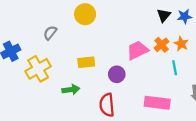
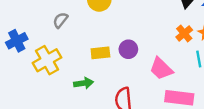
pink trapezoid: (138, 50) -> (161, 69), moved, turned -110
purple circle: (117, 74) -> (128, 49), moved

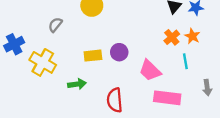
yellow cross: (47, 60) -> (43, 62), turned -30

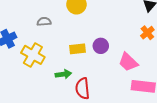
gray semicircle: (55, 25) -> (44, 22), turned 48
red semicircle: (115, 100) -> (83, 88), moved

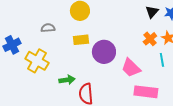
purple circle: (101, 46) -> (104, 52), size x1.5
yellow rectangle: (77, 49) -> (81, 40), moved

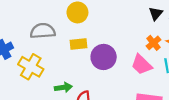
gray semicircle: (48, 28) -> (43, 31), size x1.6
pink trapezoid: (131, 68) -> (142, 65), moved

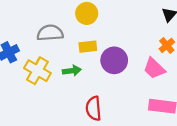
green arrow: (63, 87) -> (72, 71), moved

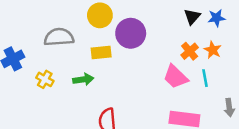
purple circle: (114, 60) -> (131, 33), moved
yellow cross: (37, 71) -> (45, 79), size x0.6

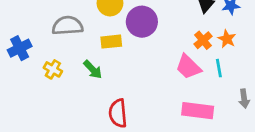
green arrow: (83, 79) -> (93, 69), turned 54

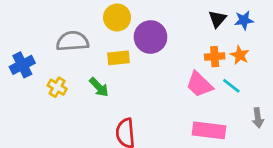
orange cross: (203, 40) -> (215, 57), turned 36
cyan line: (219, 68) -> (231, 86), turned -42

